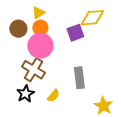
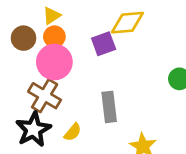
black star: (25, 94) -> (33, 129), size x1.4

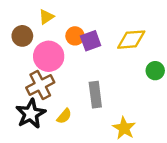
yellow diamond: (127, 23) -> (131, 40), moved
orange circle: (54, 37) -> (75, 36), moved
brown cross: (45, 96) -> (40, 85), turned 32

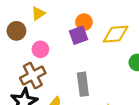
orange circle: (75, 36) -> (84, 22), moved
pink circle: (49, 56) -> (40, 49), size x0.6

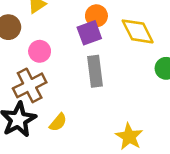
yellow diamond: (116, 34) -> (138, 31), turned 68
gray rectangle: (83, 84) -> (95, 71), moved

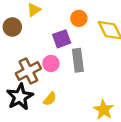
purple square: (89, 33) -> (62, 39), moved
pink circle: (40, 51) -> (51, 63), moved

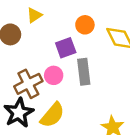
yellow semicircle: (50, 99) -> (52, 115), size x1.6

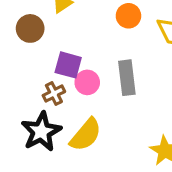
purple square: (66, 48) -> (68, 65), moved, turned 35
brown cross: (28, 84) -> (54, 94), size x0.6

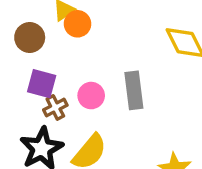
orange circle: (128, 16) -> (77, 24), moved
purple square: (68, 65) -> (42, 84), moved

